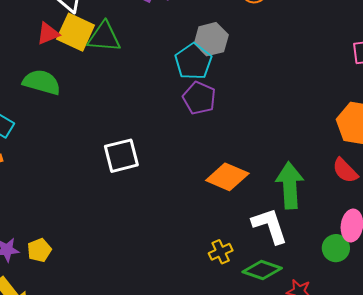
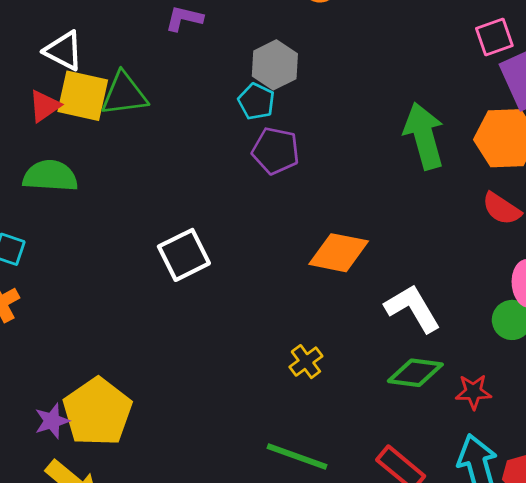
cyan pentagon: (193, 61) -> (256, 101), size x0.7
green arrow: (290, 185) -> (424, 136), moved
yellow pentagon: (39, 250) -> (97, 412), size x2.0
yellow cross: (221, 252) -> (306, 362), moved

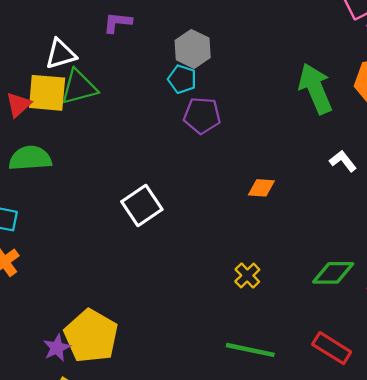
white triangle: (64, 51) -> (61, 54), moved, turned -36
orange diamond: (339, 253) -> (261, 188), size x0.6
white L-shape: (413, 308) -> (343, 161), moved, size x0.6

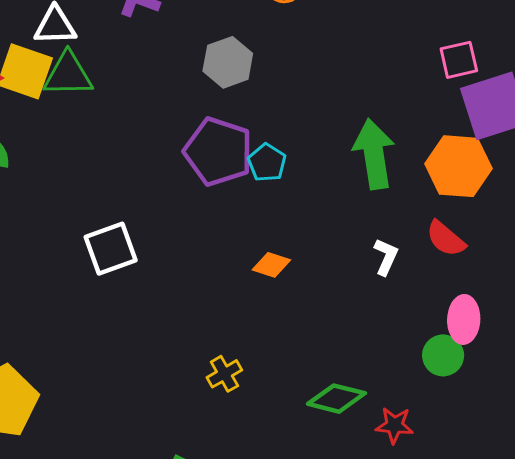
cyan pentagon: (182, 79) -> (267, 163), moved
purple pentagon: (202, 115) -> (218, 152), size x1.4
white L-shape: (343, 161) -> (386, 257), turned 48

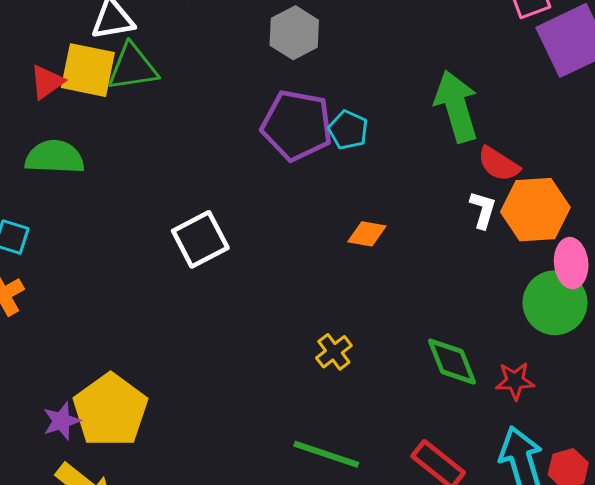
orange hexagon: (458, 166) -> (535, 210), moved
red semicircle: (446, 239) -> (499, 164), moved
green circle: (443, 355) -> (555, 303), size x1.5
green diamond: (337, 399) -> (452, 362), turned 62

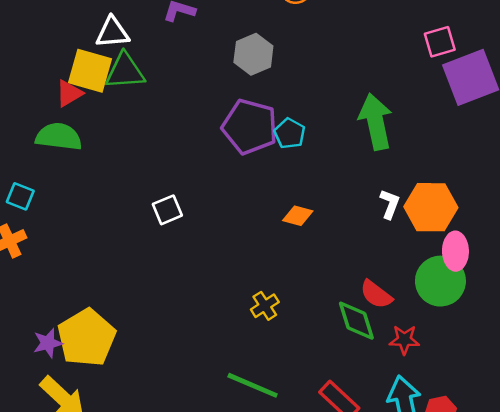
red triangle: (47, 82) -> (69, 93), moved
red semicircle: (499, 164) -> (376, 294), moved
white square: (200, 239) -> (167, 210), size x0.7

